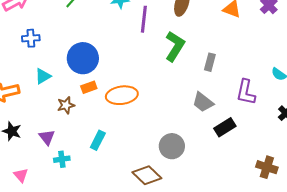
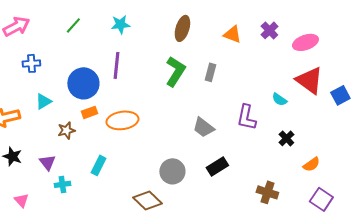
purple line: (144, 19) -> (116, 65), moved
gray rectangle: (210, 62) -> (210, 72), moved
black rectangle: (225, 127) -> (217, 166), moved

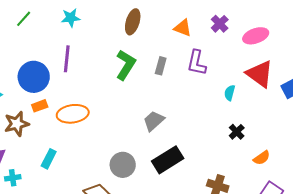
cyan semicircle: (279, 99) -> (230, 93), turned 70
purple L-shape: (246, 117) -> (197, 63), moved
gray trapezoid: (203, 127) -> (154, 121), turned 100
brown star: (66, 130) -> (17, 124), size x1.4
black rectangle: (217, 166) -> (168, 160), size x1.4

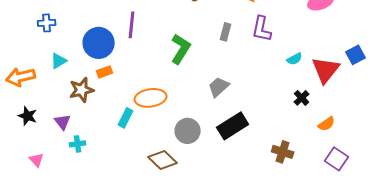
green L-shape: (126, 65) -> (181, 49), moved
red triangle: (260, 74) -> (326, 70), moved, turned 32
cyan semicircle: (230, 93) -> (295, 59), turned -133
orange ellipse: (73, 114) -> (151, 98), moved
cyan rectangle: (49, 159) -> (126, 118), moved

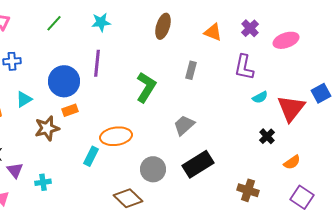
purple L-shape: (262, 29) -> (244, 67), moved
purple triangle: (63, 122) -> (15, 170), moved

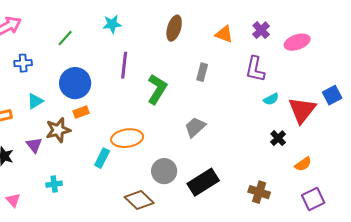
green line: (54, 23) -> (65, 38), moved
purple line: (97, 63) -> (124, 65), moved
black rectangle: (198, 164) -> (203, 182), moved
purple triangle: (15, 170) -> (34, 145), moved
purple square: (302, 197) -> (313, 199), turned 30

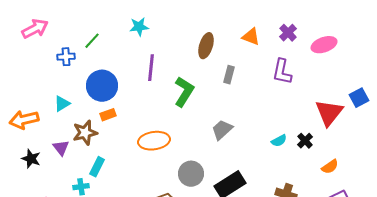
brown ellipse: (174, 28) -> (206, 46), moved
blue cross: (23, 63) -> (66, 57), moved
cyan semicircle: (271, 99) -> (279, 141), moved
cyan rectangle: (102, 158) -> (97, 167), moved

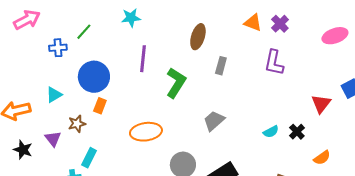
orange triangle: (251, 37) -> (253, 23), moved
pink ellipse: (324, 45) -> (335, 36), moved
red triangle: (329, 113) -> (321, 104), size x0.7
orange rectangle: (108, 115) -> (100, 106), turned -49
brown star: (85, 133) -> (77, 124), size x0.7

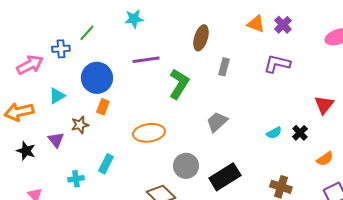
pink arrow: (27, 20) -> (30, 65), moved
purple line: (143, 59) -> (146, 60), turned 76
purple L-shape: (274, 63) -> (277, 64), turned 92
cyan rectangle: (89, 158) -> (106, 164), moved

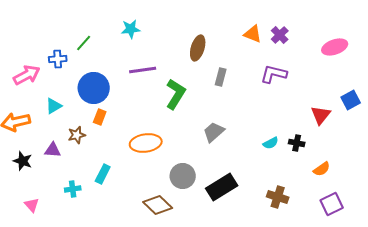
black cross: (300, 133) -> (297, 143), turned -35
purple triangle: (56, 140) -> (53, 150), turned -48

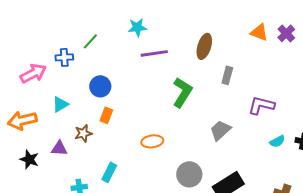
purple line: (143, 70) -> (154, 53), moved
purple L-shape: (274, 74) -> (261, 105), moved
blue circle: (94, 88) -> (100, 86), size x0.7
orange ellipse: (146, 143) -> (152, 141), size x0.7

